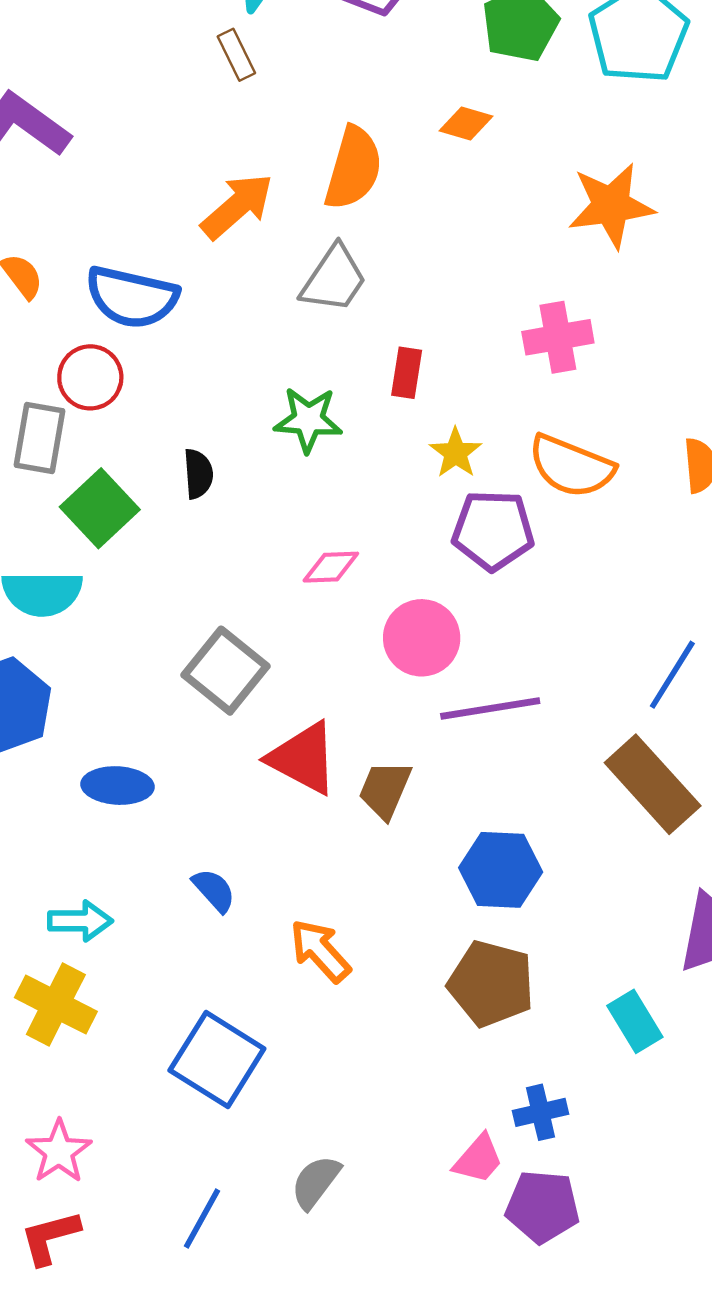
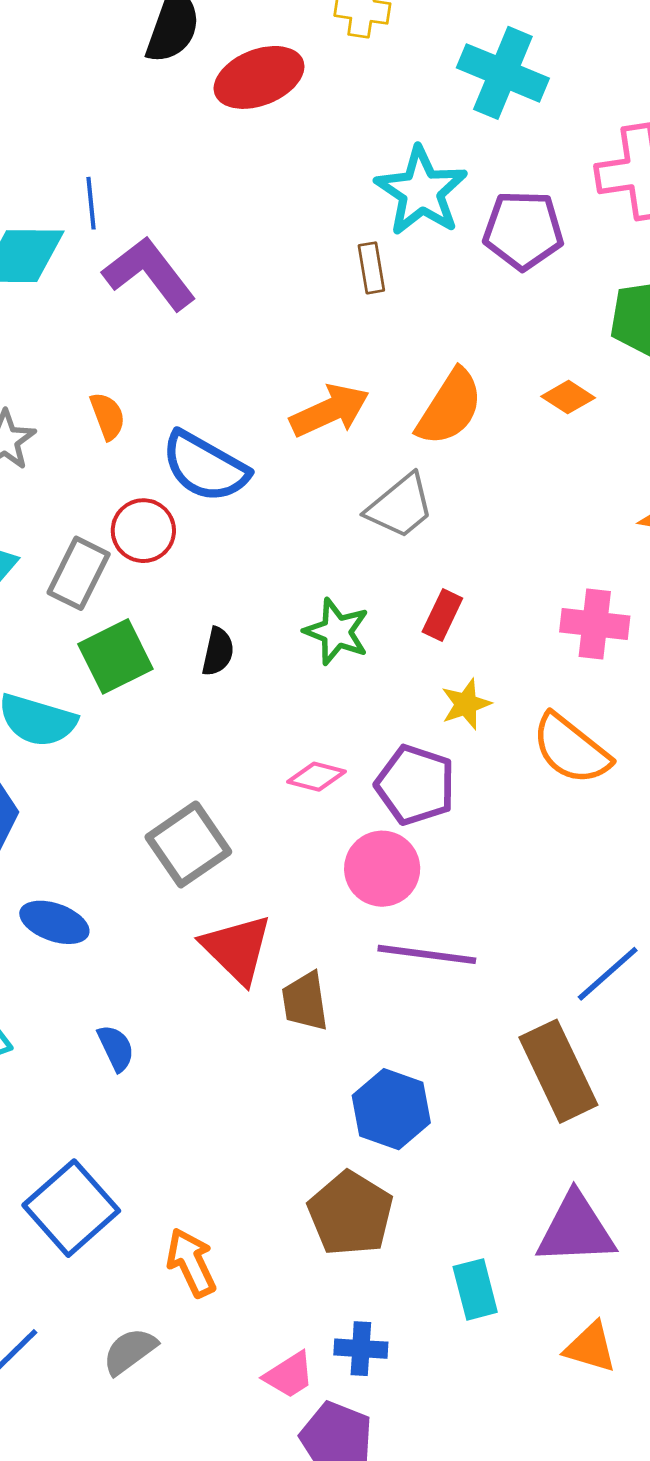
purple pentagon: (493, 530) -> (415, 785), moved
brown trapezoid: (385, 790) -> (305, 1001), turned -48
orange arrow: (320, 951) -> (191, 1263), moved

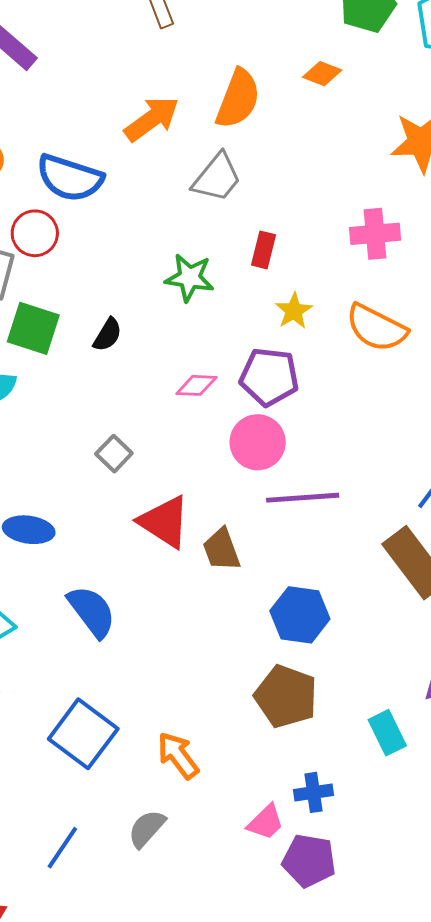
black semicircle: (218, 652) -> (108, 335), moved, turned 30
green square: (115, 656) -> (33, 328), turned -34
gray square: (188, 844) -> (114, 454), size x0.6
blue semicircle: (116, 1048) -> (92, 611), size x1.6

